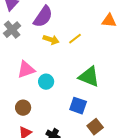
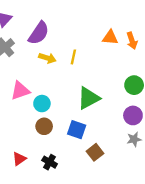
yellow line: (75, 39) -> (73, 57), turned -40
green triangle: (89, 77) -> (89, 98), turned -50
brown circle: (23, 108) -> (44, 126), moved

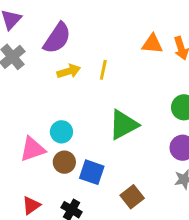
yellow arrow: (47, 58) -> (69, 71), turned -35
pink triangle: (20, 91) -> (33, 149), moved
blue square: (77, 130) -> (92, 172), moved

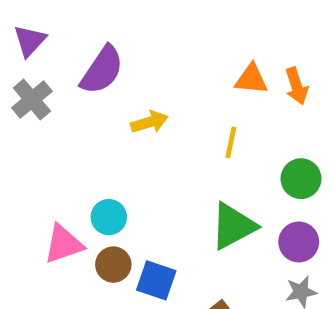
yellow line: (103, 70) -> (231, 142), moved
yellow arrow: (69, 71) -> (150, 122), moved
green triangle: (123, 125) -> (233, 226), moved

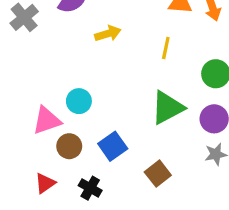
brown circle: (113, 265) -> (69, 146), moved
blue square: (156, 280) -> (113, 146), turned 36

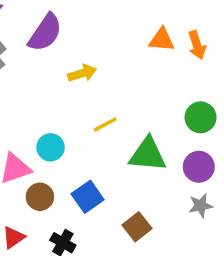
yellow line: (166, 48) -> (105, 124), moved, turned 50
green triangle: (167, 108) -> (148, 154), turned 33

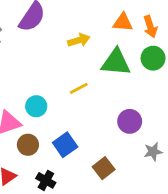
yellow arrow: (82, 73) -> (79, 40), moved
green circle: (201, 117) -> (153, 58), moved
green triangle: (148, 154) -> (116, 62), moved
purple circle: (199, 167) -> (130, 121), moved

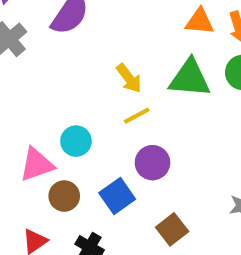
yellow arrow: (79, 40) -> (129, 78), moved, turned 70
purple circle: (130, 121) -> (152, 163), moved

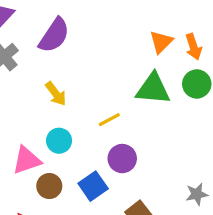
orange triangle: (200, 21) -> (161, 42), turned -50
yellow arrow: (129, 78) -> (56, 94), moved

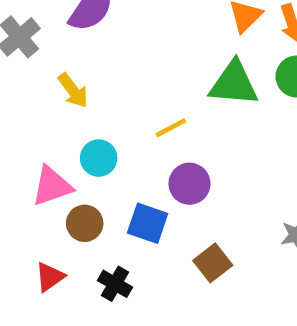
yellow arrow: (56, 94) -> (73, 91), moved
blue square: (93, 186) -> (148, 223), turned -36

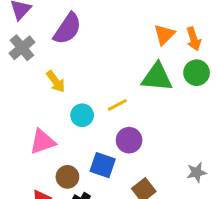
cyan circle: (99, 158) -> (82, 115), moved
brown circle: (85, 223) -> (67, 177), moved

